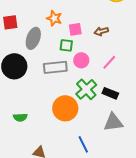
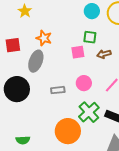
orange star: (54, 18) -> (44, 38), moved
green square: (66, 45) -> (90, 37), moved
gray rectangle: (55, 67) -> (58, 90), size x0.6

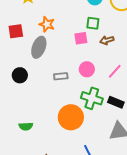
black circle: (17, 89) -> (20, 75), size x0.6
green cross: (89, 112) -> (92, 98), turned -30

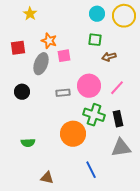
pink square: (81, 38) -> (64, 56), moved
pink circle: (87, 69) -> (89, 86), size x1.5
black rectangle: (116, 102) -> (118, 119), turned 56

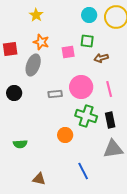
yellow star: (30, 14) -> (36, 15), moved
pink square: (64, 56) -> (68, 52), moved
pink line: (117, 88) -> (109, 89), turned -56
orange circle: (73, 134) -> (65, 135), size x0.6

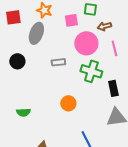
pink circle: (81, 87) -> (86, 43), moved
pink line: (109, 89) -> (114, 48), moved
green cross: (86, 116) -> (91, 71), moved

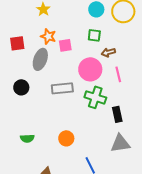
pink square: (71, 20) -> (65, 45), moved
gray rectangle: (58, 62) -> (62, 88), size x1.5
orange circle: (68, 103) -> (66, 138), moved

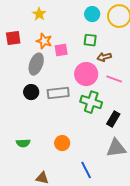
red square: (17, 43) -> (13, 38), moved
pink line: (118, 74) -> (114, 79), turned -56
black circle: (21, 87) -> (31, 92), moved
black rectangle: (117, 114) -> (113, 119), turned 42

